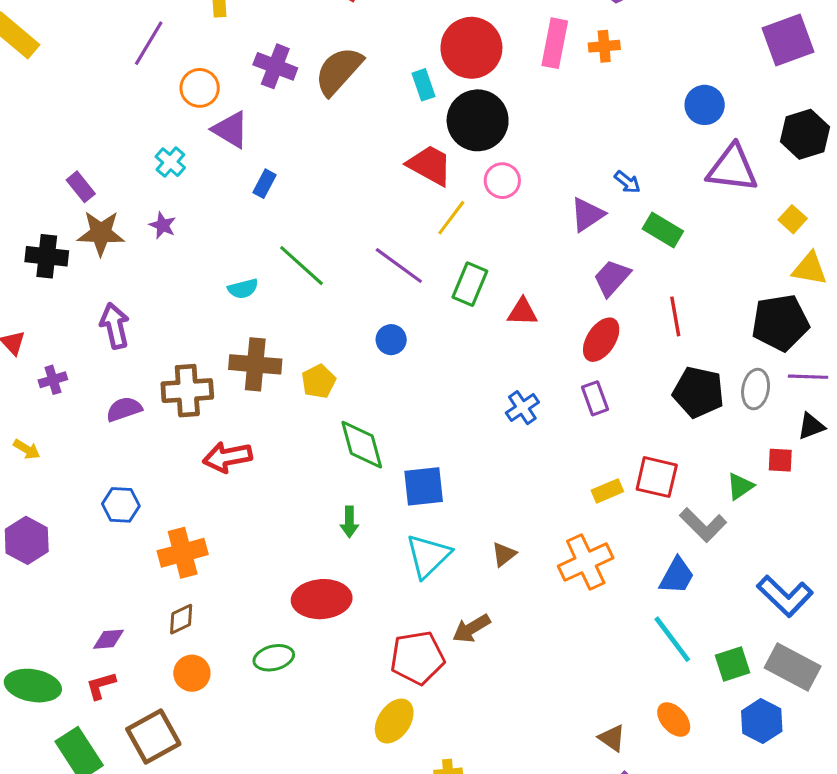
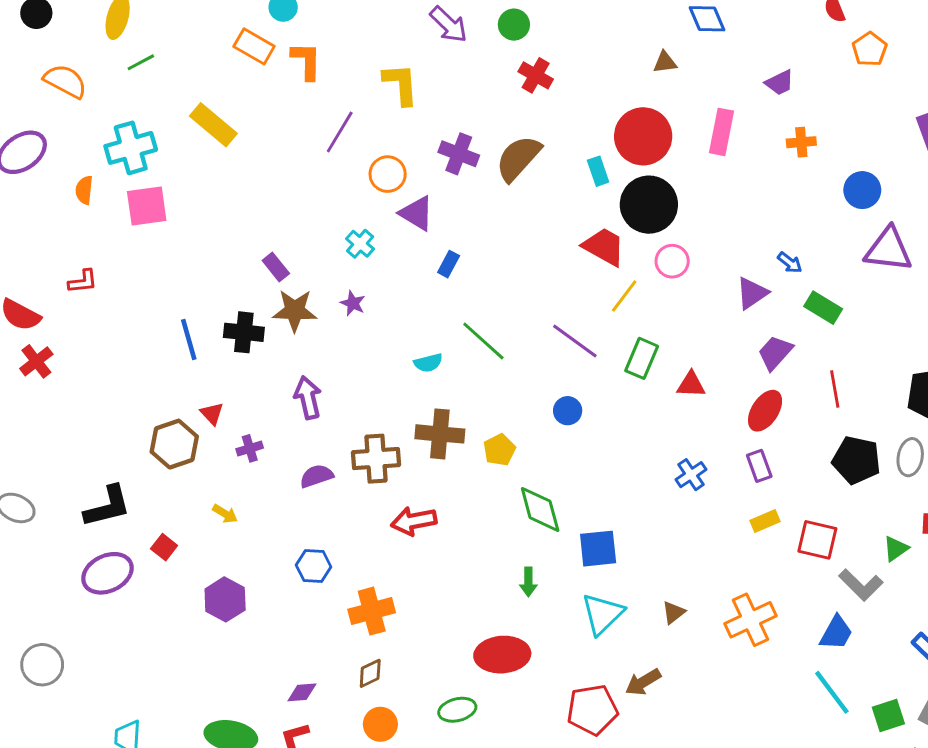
orange cross: (604, 46) -> (801, 142), moved
yellow rectangle: (607, 491) -> (765, 521), moved

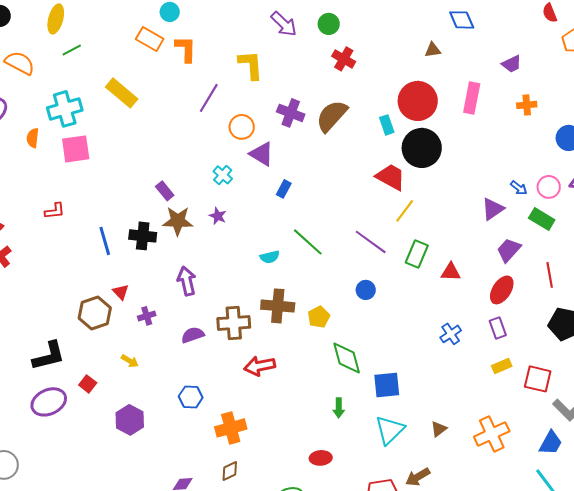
pink circle: (672, 261) -> (549, 187), moved
red L-shape: (83, 282) -> (55, 211), moved
red ellipse: (502, 655) -> (321, 458), size x0.6

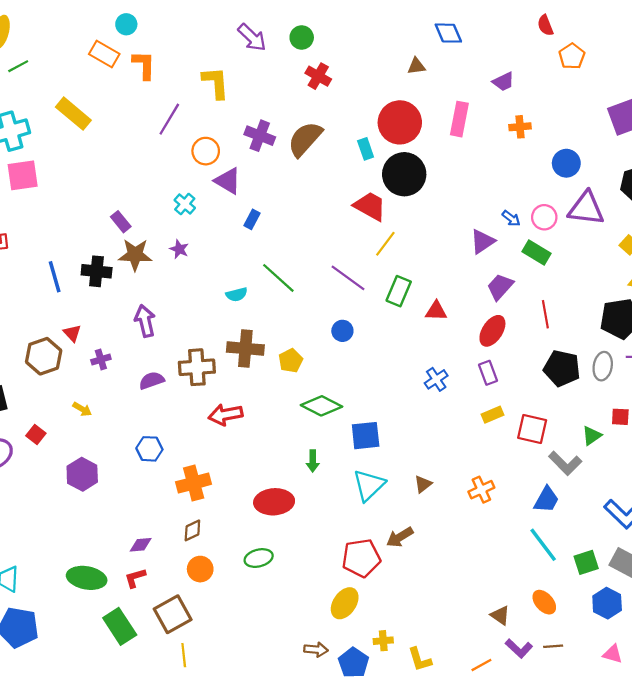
green diamond: (347, 358) -> (321, 406), turned -48
orange cross: (492, 434) -> (481, 490), size x0.7
red ellipse: (321, 458) -> (274, 502), moved, size x1.6

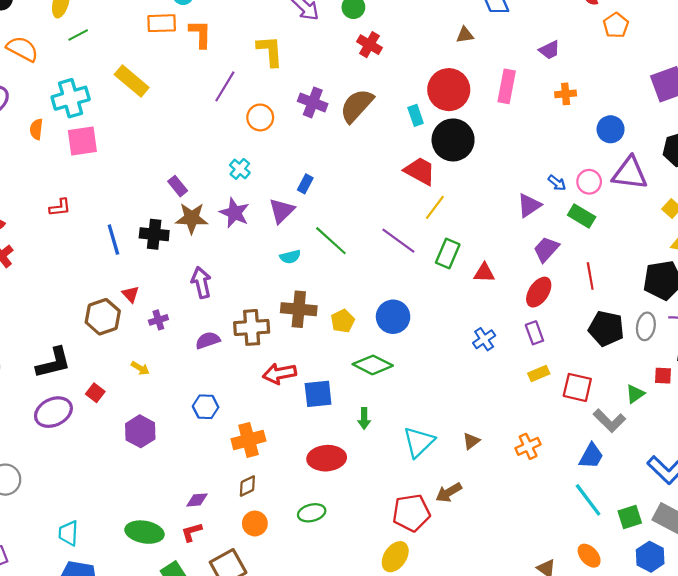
orange rectangle: (104, 54) -> (162, 23), turned -32
purple triangle: (228, 181) -> (282, 211), moved, turned 44
purple star: (179, 249) -> (234, 213), size x1.6
blue circle: (342, 331) -> (393, 317), moved, size x1.6
blue square: (366, 436) -> (318, 394), moved

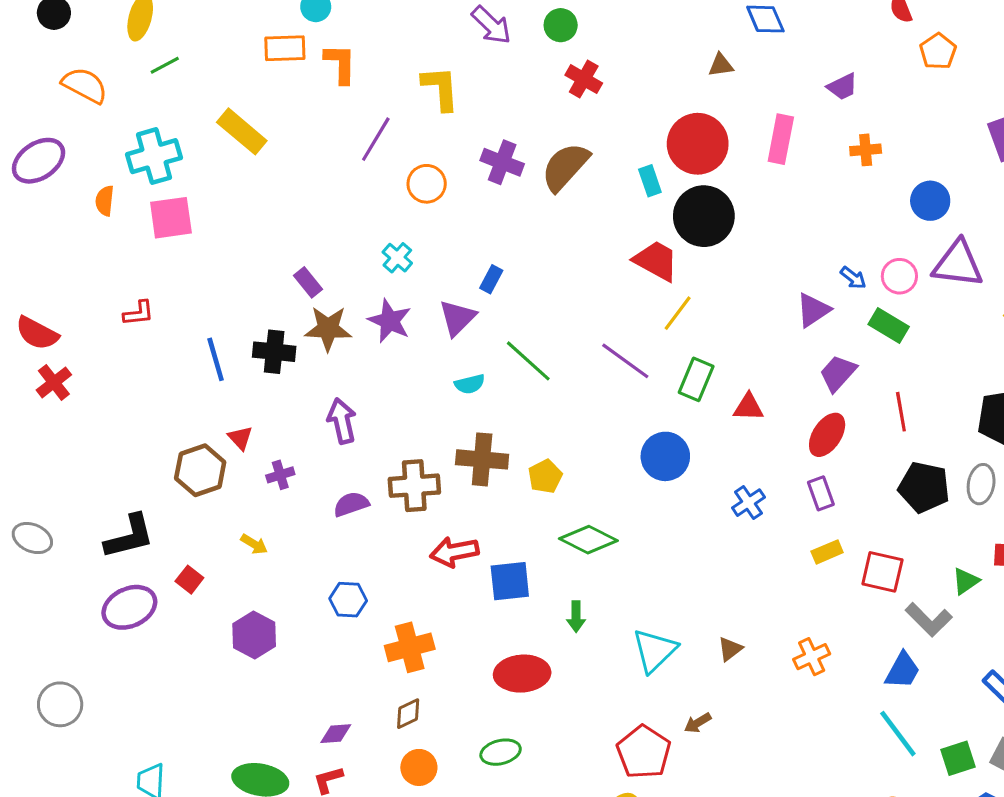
blue circle: (393, 317) -> (665, 456), moved
brown arrow: (449, 492) -> (698, 723), size x0.7
red pentagon: (411, 513) -> (644, 752), turned -30

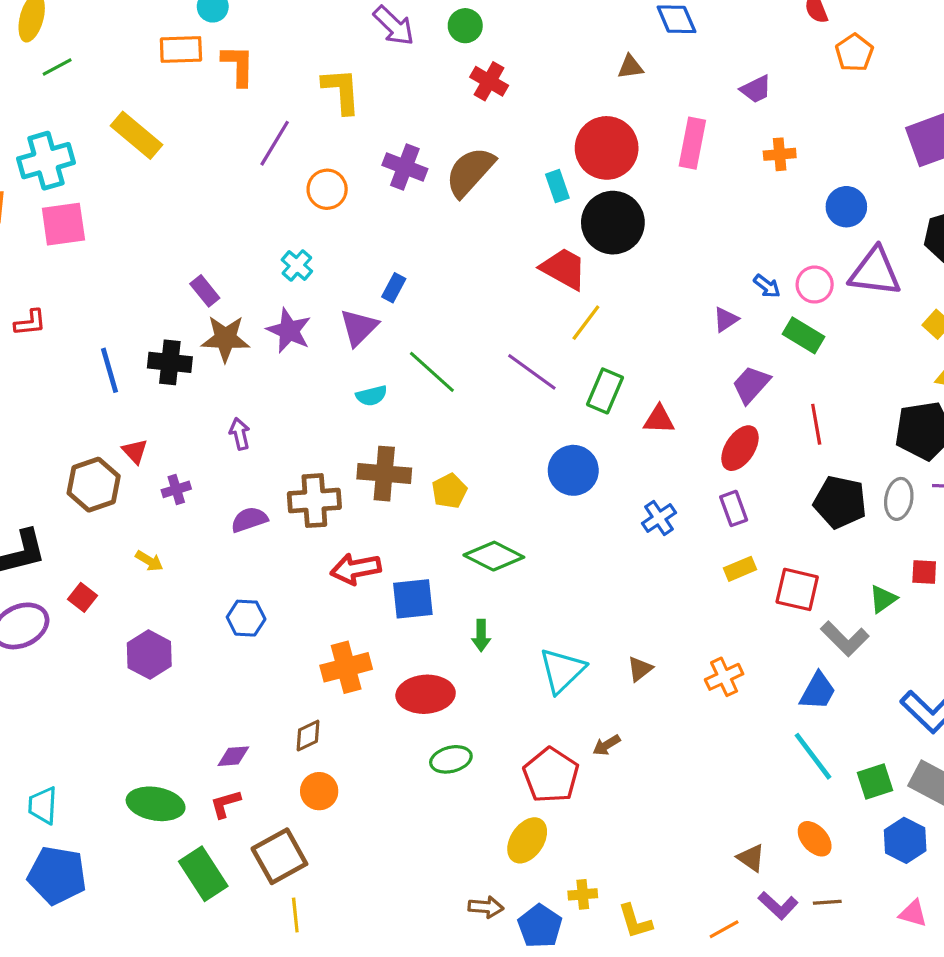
purple triangle: (813, 310) -> (726, 319), size x0.7
purple arrow: (342, 421) -> (240, 434), size x0.7
orange cross: (410, 647) -> (346, 667), moved
green ellipse: (501, 752) -> (451, 759), moved

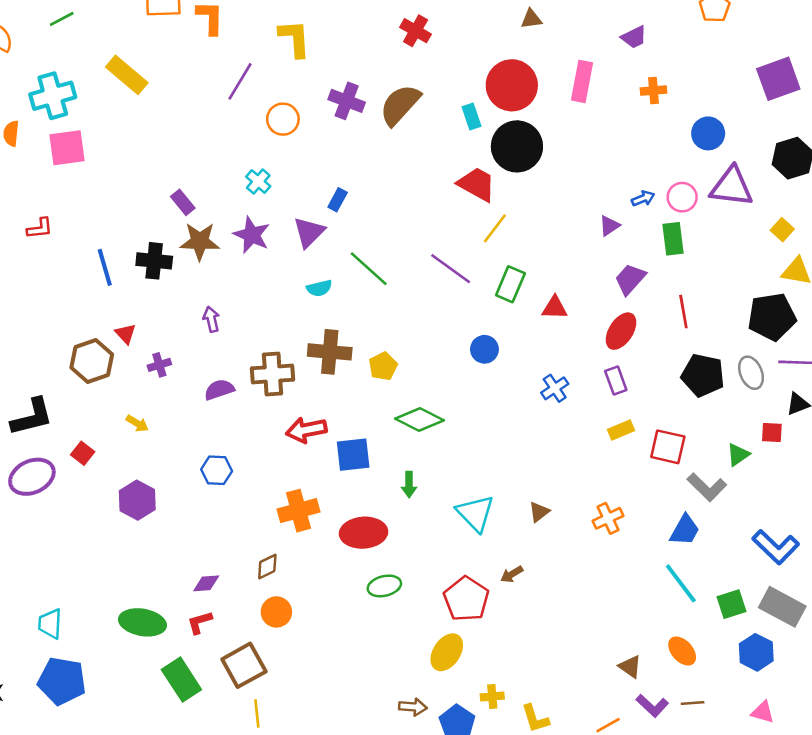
blue arrow: (767, 286) -> (643, 198), turned -60
green rectangle: (803, 335) -> (673, 239), turned 52
blue circle: (573, 470) -> (484, 349), size x0.7
gray ellipse: (899, 499) -> (751, 373), turned -32
cyan triangle: (562, 670) -> (475, 513), turned -30

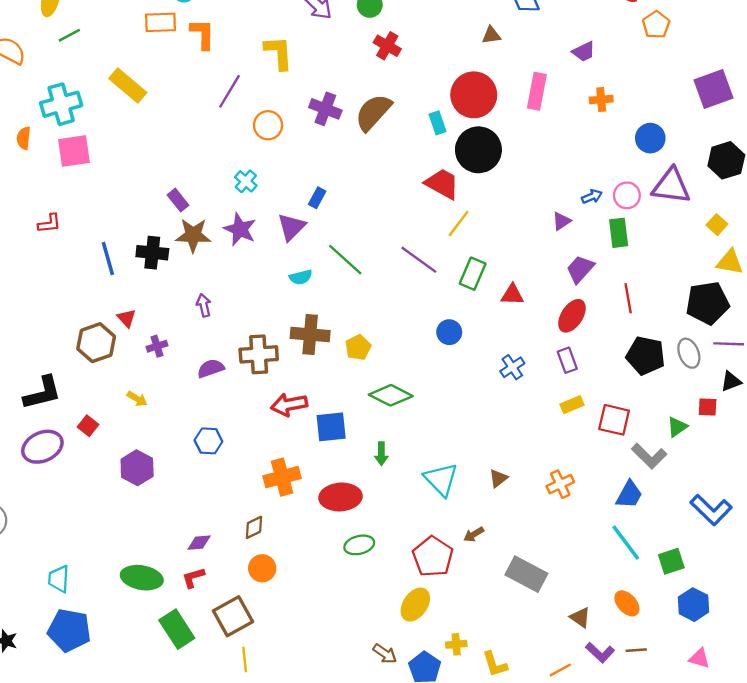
gray rectangle: (782, 607) -> (526, 574), moved
brown arrow: (413, 707) -> (385, 654), turned 30

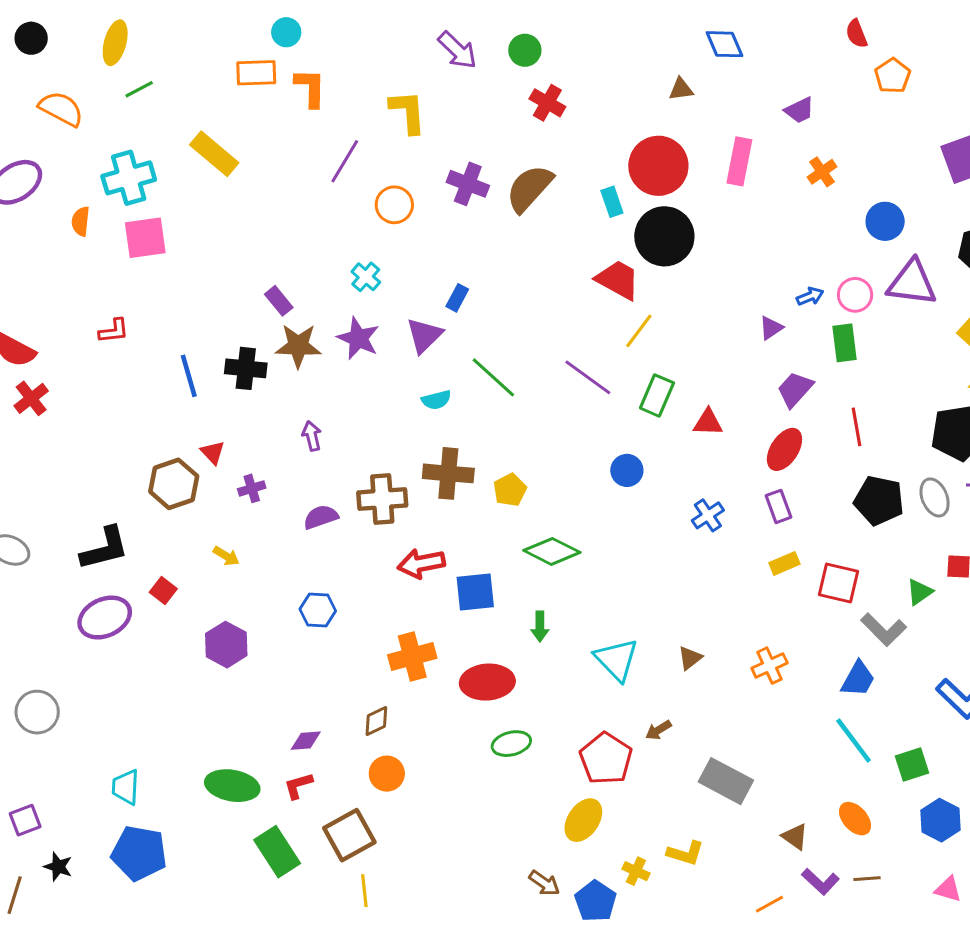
orange cross: (601, 100) -> (822, 172), turned -30
yellow cross: (456, 644) -> (636, 871), turned 30
yellow L-shape: (495, 664) -> (685, 853), moved, turned -56

